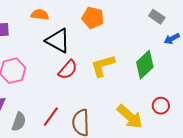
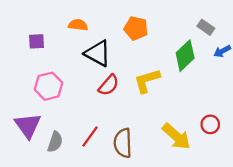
green diamond: (145, 65) -> (185, 56), moved

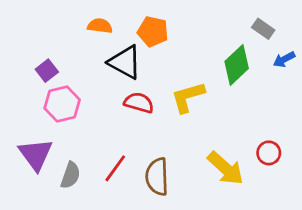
orange pentagon: (136, 28) -> (153, 31), moved
purple square: (37, 41) -> (47, 71), moved, turned -35
red semicircle: (109, 85) -> (139, 103), turned -115

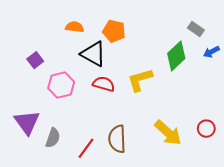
pink hexagon: (62, 104) -> (61, 85), moved
red circle: (269, 153) -> (206, 129), moved
red line: (115, 168) -> (86, 148), moved

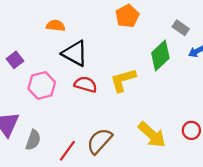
orange pentagon: (114, 31) -> (127, 16), moved, turned 30
brown semicircle: (117, 139) -> (99, 141), turned 44

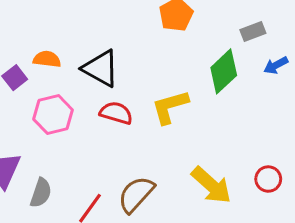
orange semicircle: (56, 26) -> (47, 59), moved
gray rectangle: (181, 28) -> (253, 31), turned -56

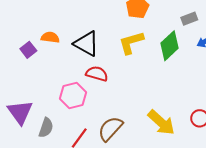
yellow L-shape: (170, 107) -> (131, 43), moved
pink hexagon: (53, 114) -> (73, 95), moved

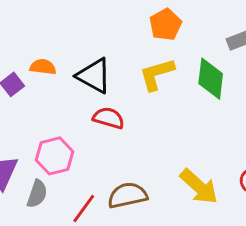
green diamond: (170, 46) -> (211, 79), turned -40
pink hexagon: (73, 95) -> (55, 156), moved
brown semicircle: (110, 129) -> (128, 195), turned 36

